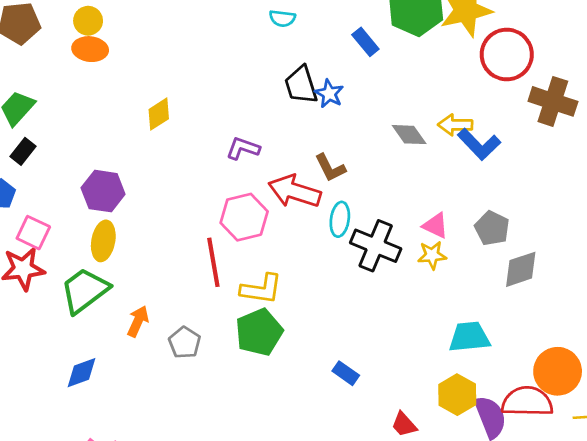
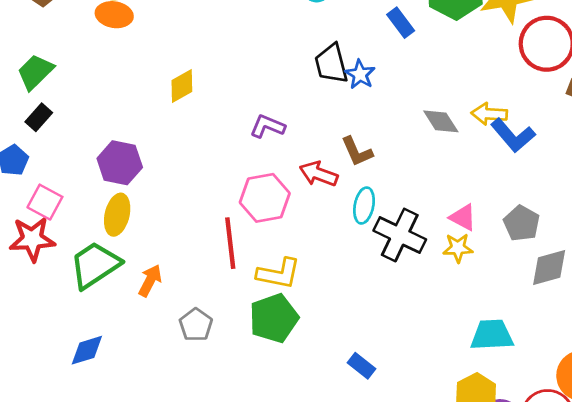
red arrow: (295, 191) -> (319, 174), size x0.7
orange arrow: (138, 321) -> (150, 280), moved

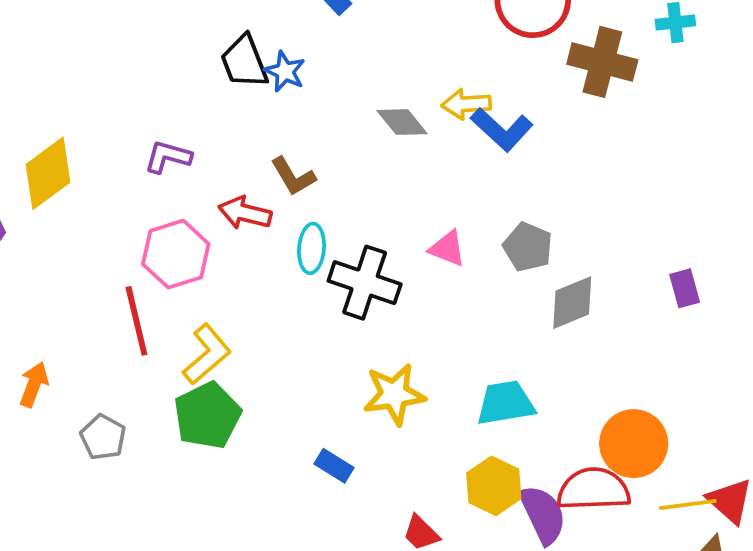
yellow diamond: (182, 86) -> (48, 173), moved, size x1.5
yellow star: (458, 248) -> (394, 394), moved, size x1.5
yellow L-shape: (279, 274) -> (207, 354), turned -45

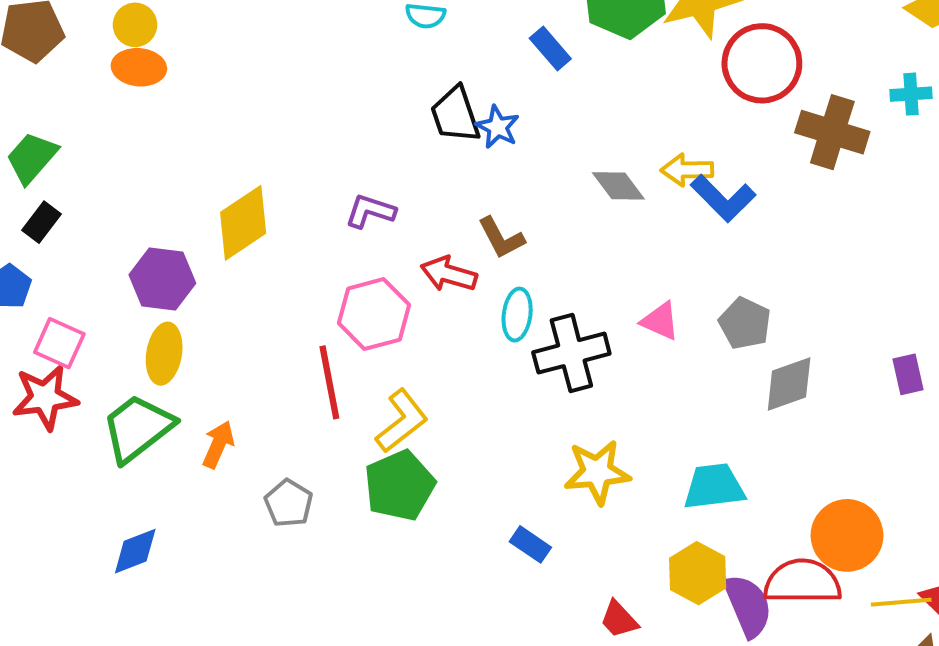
black cross: (365, 283) -> (571, 353), turned -36

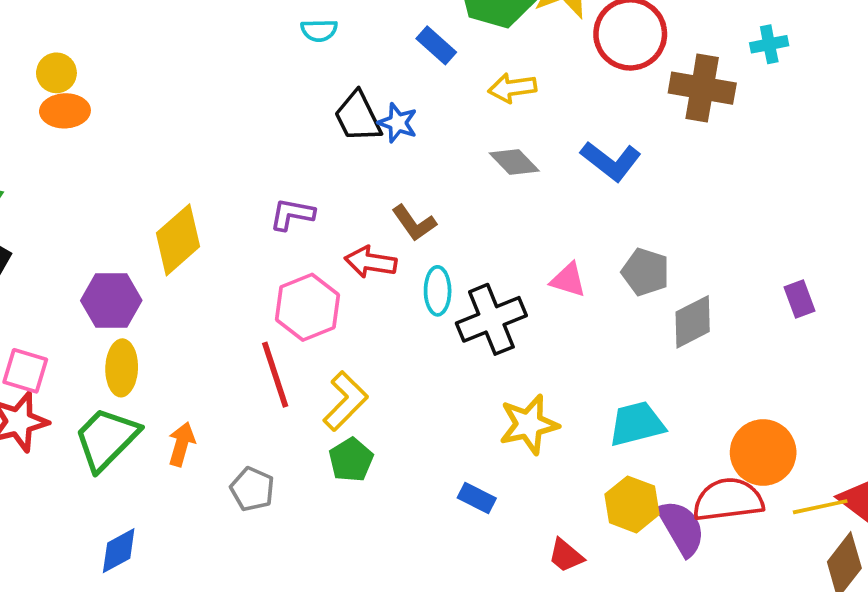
yellow arrow: (687, 170) -> (512, 88), moved
green pentagon: (400, 485) -> (351, 460), size x0.7

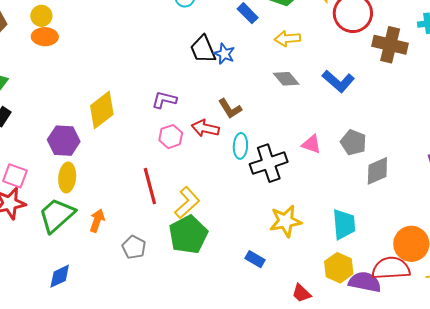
pink hexagon: (307, 307) -> (171, 137), moved, size x0.7
cyan trapezoid: (637, 424) -> (344, 224), turned 96
green pentagon: (351, 460) -> (188, 235), size x1.6
purple semicircle: (681, 528) -> (365, 282), turned -52

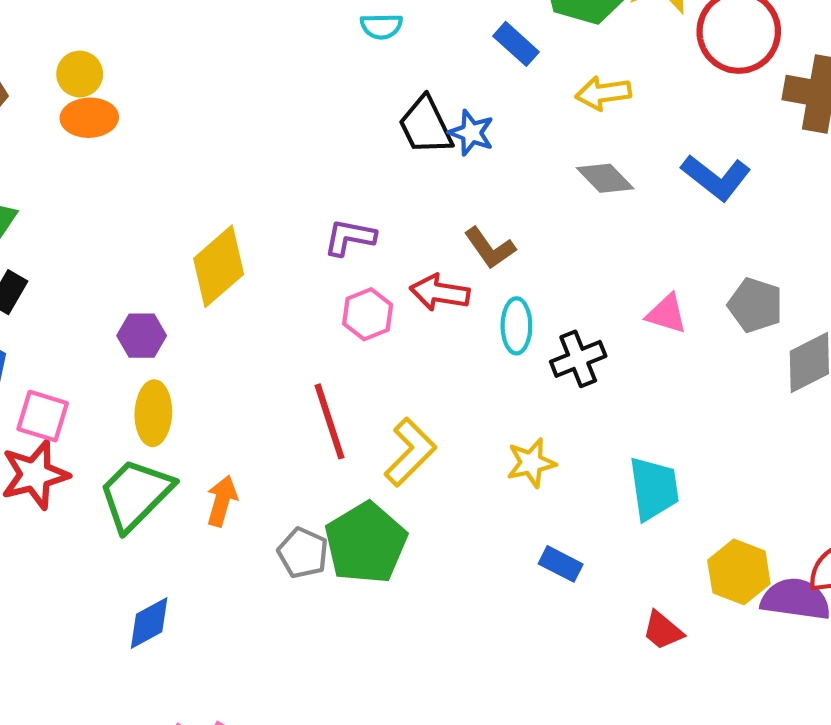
purple hexagon: (64, 141) -> (142, 336), size x0.7
black cross: (269, 163) -> (578, 359), size x0.7
yellow star: (286, 221) -> (531, 463), moved, size x0.7
cyan trapezoid: (344, 224) -> (654, 488), moved
green pentagon: (188, 235) -> (366, 543), moved

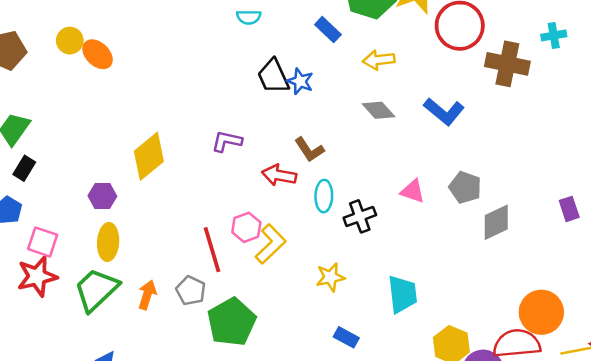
orange ellipse: (89, 118) -> (98, 54), moved, turned 44
pink hexagon: (368, 314) -> (246, 227), moved
yellow L-shape: (410, 452) -> (271, 244), moved
gray pentagon: (303, 553) -> (191, 291), moved

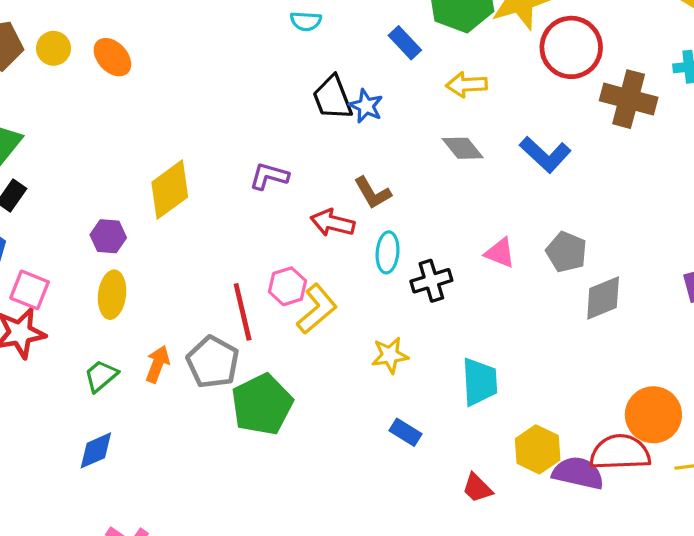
yellow circle: (70, 41) -> (54, 48), moved
green trapezoid: (96, 290) -> (101, 376), moved, size x0.6
gray pentagon: (191, 291) -> (213, 362), size x1.4

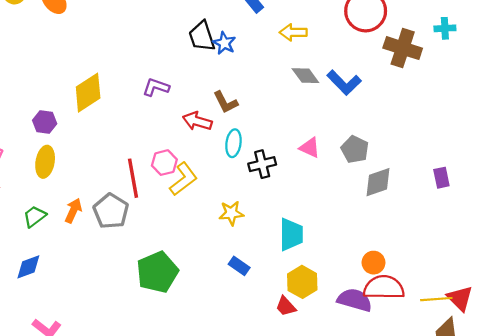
gray diamond: (463, 148) -> (305, 76), moved
green pentagon: (262, 404) -> (157, 272), moved
orange circle: (653, 415) -> (373, 263), moved, size x0.6
yellow hexagon: (538, 449) -> (302, 282), moved

